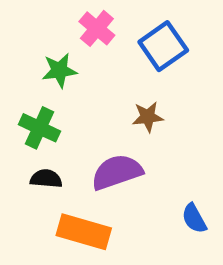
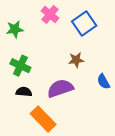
green star: (59, 70) -> (15, 29), moved
blue semicircle: (194, 218) -> (103, 82), moved
orange rectangle: (84, 232) -> (43, 119), turned 30

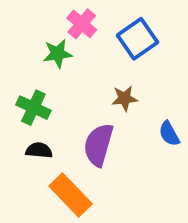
green star: (15, 29) -> (58, 54), moved
purple semicircle: (60, 88) -> (98, 145), turned -55

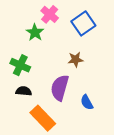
green star: (58, 54) -> (35, 32), turned -30
blue semicircle: (169, 134) -> (87, 102), moved

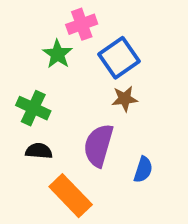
pink cross: (50, 14) -> (82, 24), turned 30
blue square: (83, 23) -> (119, 58), moved
blue semicircle: (87, 102) -> (143, 170), turned -133

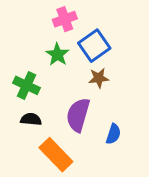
green star: (57, 54) -> (57, 54), moved

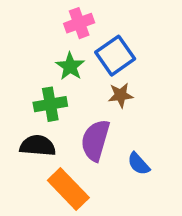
green cross: (26, 85) -> (50, 104), moved, turned -35
black semicircle: (31, 119) -> (38, 146), size x1.4
blue semicircle: (113, 134) -> (139, 164), turned 120

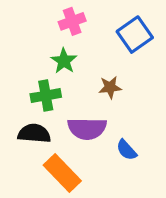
blue square: (115, 56) -> (135, 35), moved
purple semicircle: (95, 140) -> (87, 128), turned -105

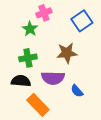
green star: (64, 61) -> (30, 29), moved
brown star: (110, 87) -> (67, 53), size x1.5

